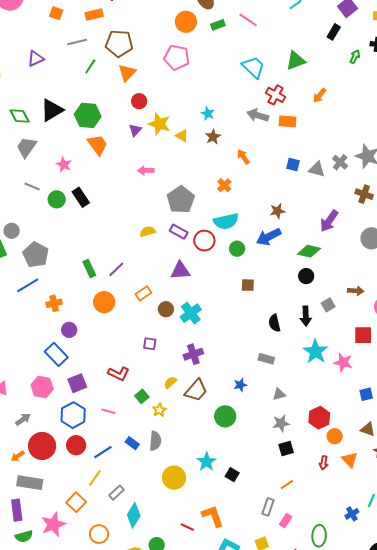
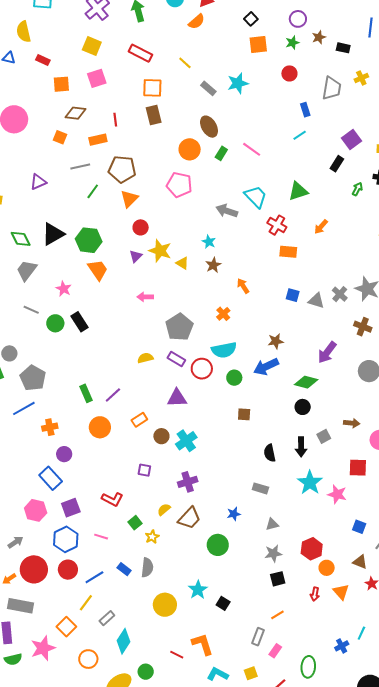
green rectangle: (218, 25) -> (221, 153), turned -40
gray arrow: (258, 115) -> (227, 211), moved
blue square: (366, 394) -> (359, 527), turned 32

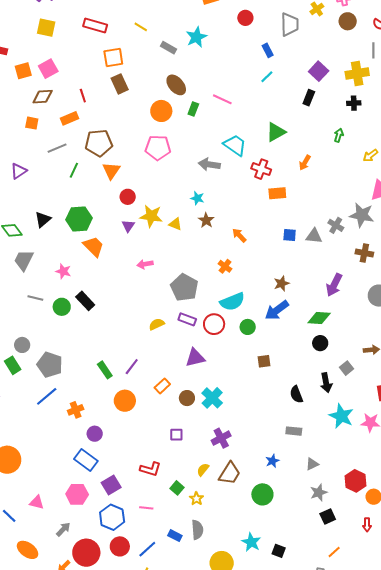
pink square: (97, 78) -> (48, 69), moved
green arrow: (357, 189) -> (339, 135), moved
black triangle: (53, 234) -> (43, 219), size x0.7

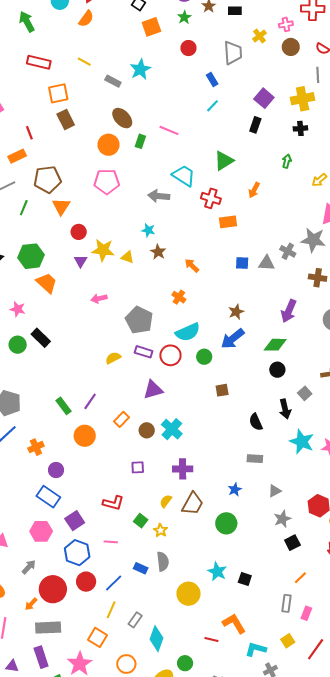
purple cross: (221, 438) -> (183, 469), turned 30

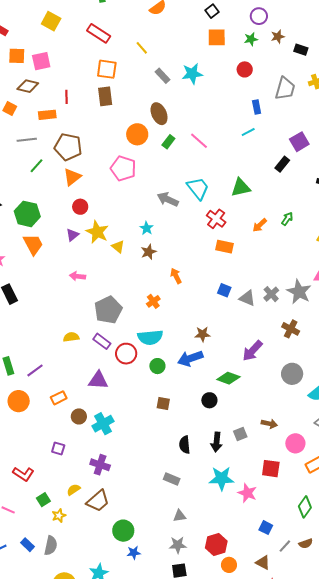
green arrow: (287, 161) -> (287, 219), moved
black circle: (277, 370) -> (209, 400), moved
cyan star: (302, 442) -> (221, 478), turned 30
blue star: (235, 489) -> (134, 553), moved

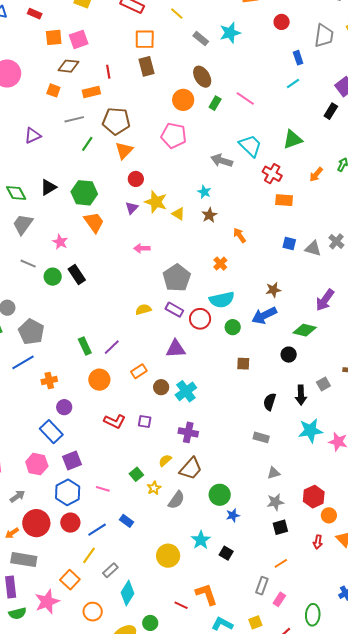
black semicircle: (185, 445) -> (270, 402), turned 30
red L-shape: (23, 474) -> (115, 421), moved
gray semicircle: (51, 546) -> (176, 500), moved, turned 30

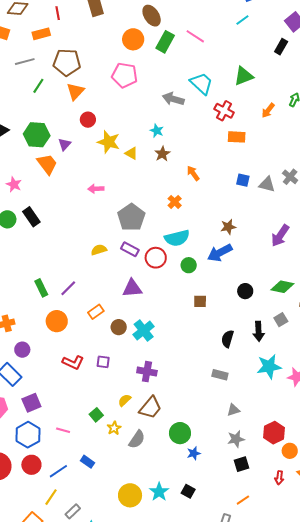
green rectangle: (215, 103) -> (165, 42), size x1.5
purple triangle: (132, 208) -> (65, 144), moved
green diamond: (305, 330) -> (282, 287), moved
cyan star: (201, 540) -> (159, 492), moved

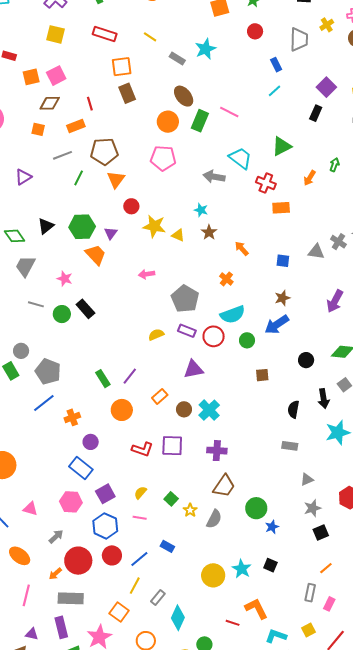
blue square: (243, 180) -> (283, 261), moved
purple square: (103, 362) -> (172, 446), size x1.6
yellow semicircle: (125, 400) -> (140, 493), moved

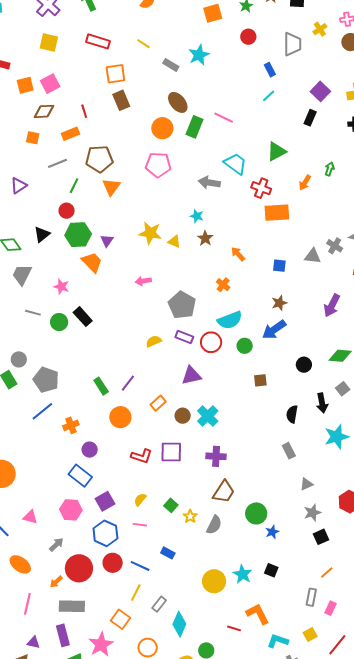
red circle: (131, 206) -> (67, 211), moved
orange rectangle: (281, 208) -> (277, 213), size x1.4
gray rectangle: (290, 446) -> (289, 451), turned 56
blue line: (139, 559) -> (140, 566), turned 66

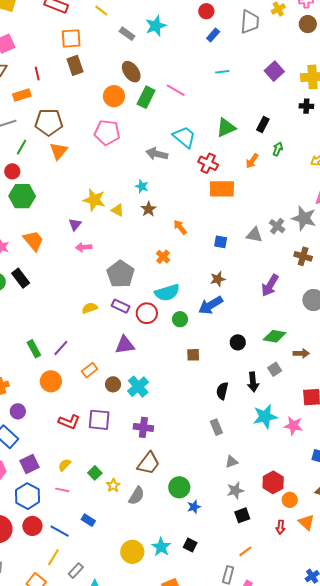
blue rectangle: (270, 70) -> (213, 35), moved, turned 64
cyan line: (269, 96) -> (222, 72), turned 32
black rectangle: (310, 118) -> (263, 125), moved
purple triangle: (107, 241) -> (75, 224), moved
orange trapezoid: (92, 262) -> (33, 241), moved

